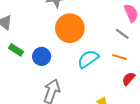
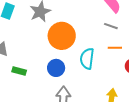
blue circle: (42, 56) -> (56, 68), moved
cyan semicircle: (88, 59) -> (87, 59), turned -30

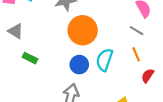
orange line: (115, 48) -> (136, 54), turned 56
blue circle: (56, 68) -> (79, 65), moved

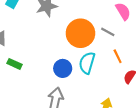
orange circle: (83, 30) -> (80, 33), moved
gray line: (137, 31) -> (108, 32), moved

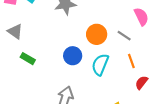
orange circle: (80, 33) -> (97, 34), size x0.7
blue circle: (63, 68) -> (73, 56), moved

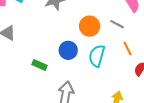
green rectangle: (28, 59) -> (40, 65), moved

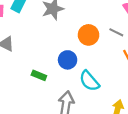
cyan semicircle: (97, 56) -> (89, 81), moved, turned -55

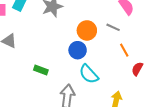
blue circle: (68, 60) -> (78, 50), moved

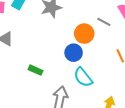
gray line: (113, 27) -> (104, 22), moved

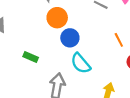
orange circle: (84, 34) -> (57, 18), moved

